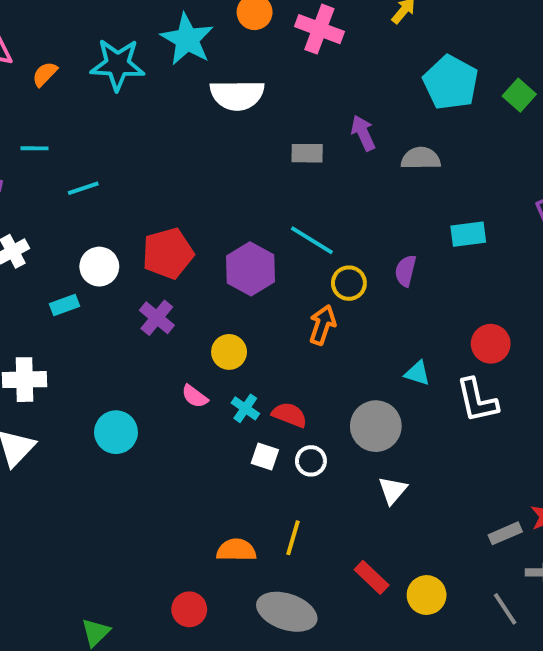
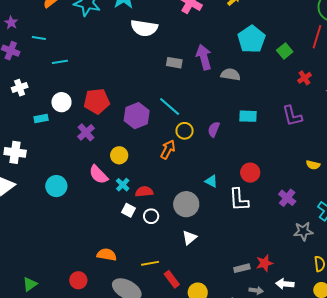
purple arrow: (363, 133) -> (204, 57), size x1.4
pink semicircle: (195, 396) -> (98, 175), size x1.5
red semicircle: (290, 415) -> (144, 192), turned -36
yellow line: (293, 538) -> (150, 263), moved, turned 54

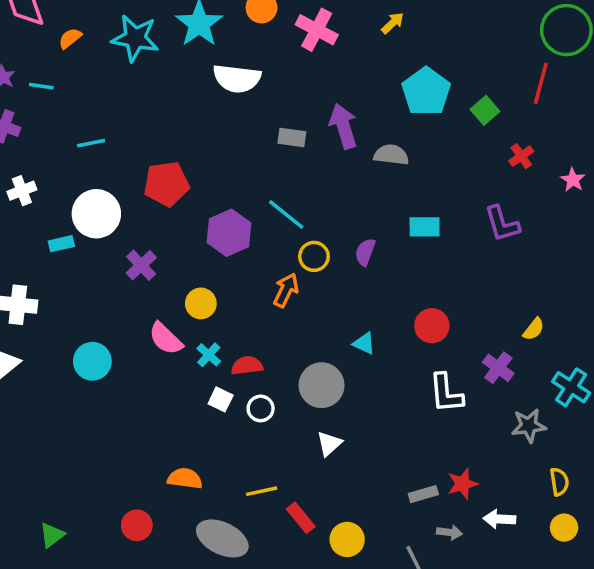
cyan line: (39, 38) -> (41, 86), moved
red pentagon: (97, 101) -> (166, 184), moved
white circle: (61, 102) -> (96, 214), size x1.4
yellow semicircle: (313, 165) -> (534, 329), moved, turned -64
white L-shape: (239, 200) -> (446, 393), moved

